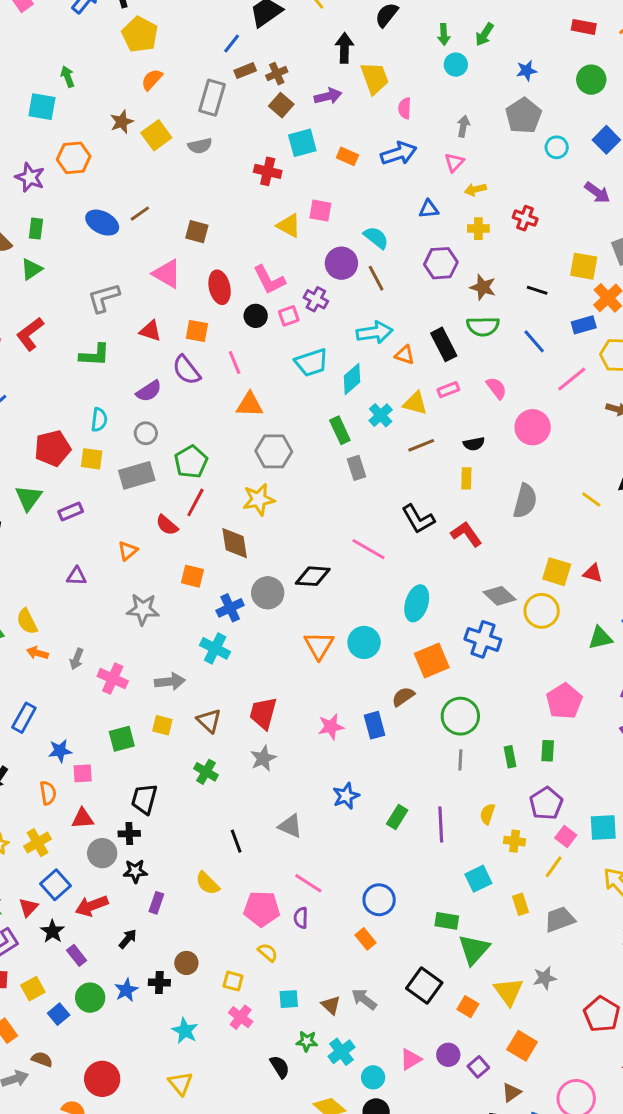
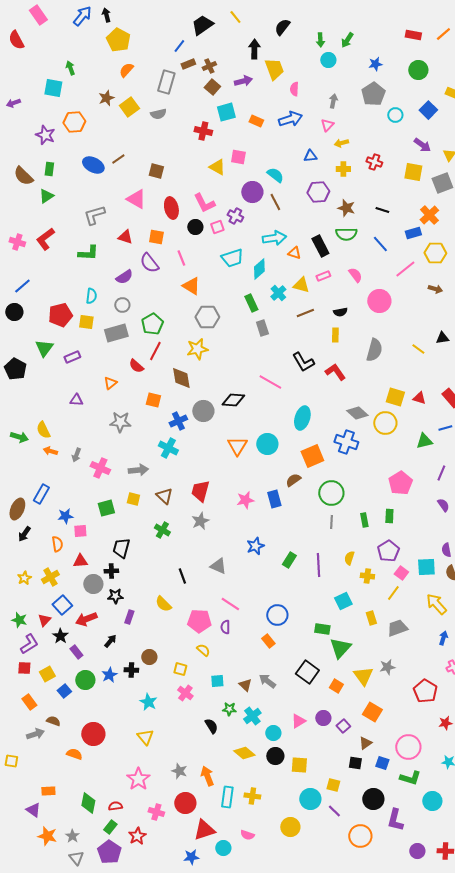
yellow square: (584, 266) -> (413, 172), moved
orange triangle: (250, 405) -> (191, 286), turned 30

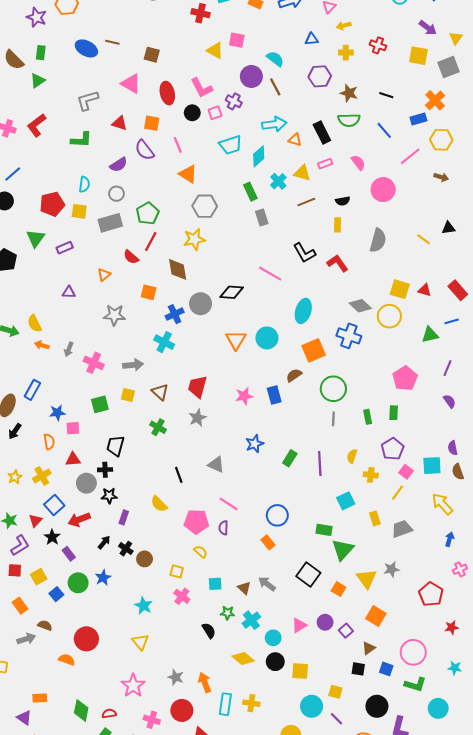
brown line: (118, 159) -> (112, 42), turned 48
black cross: (131, 670) -> (126, 549), moved, turned 32

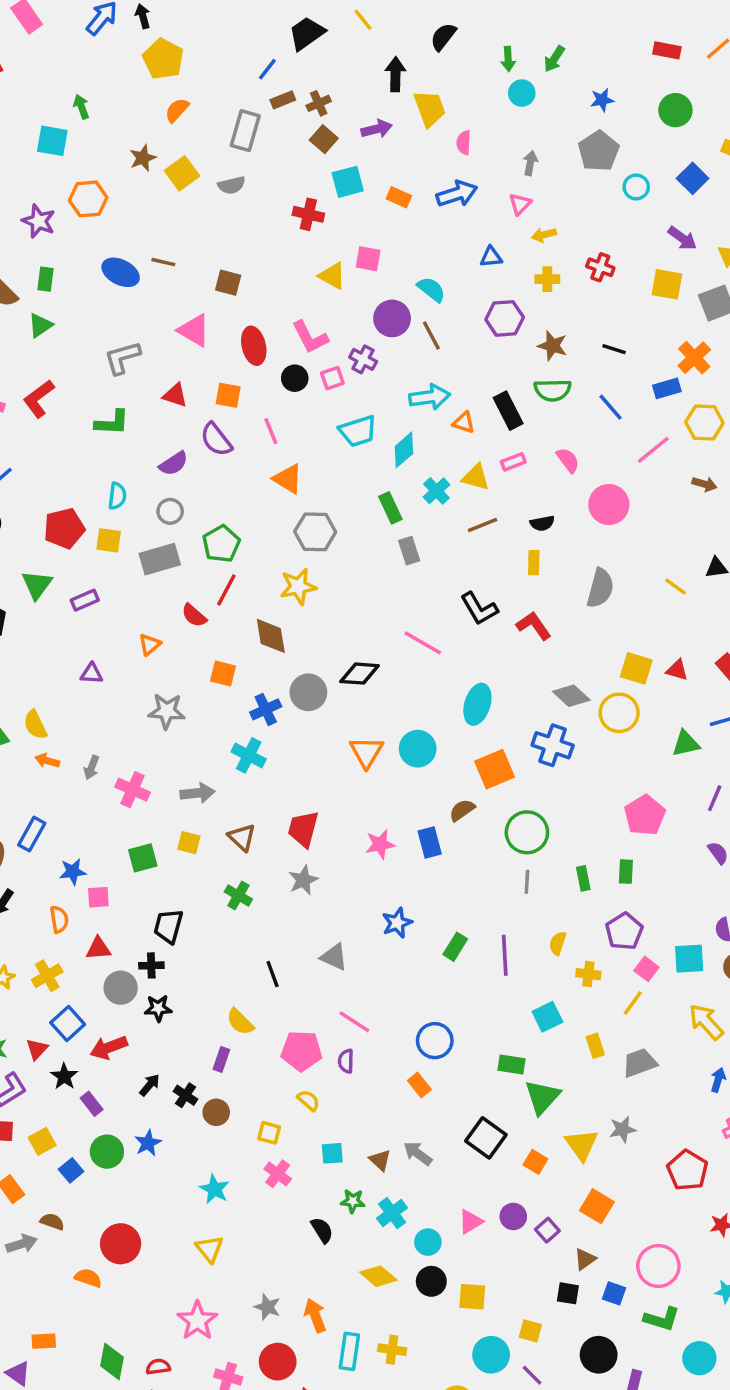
purple rectangle: (124, 517) -> (221, 1059), moved

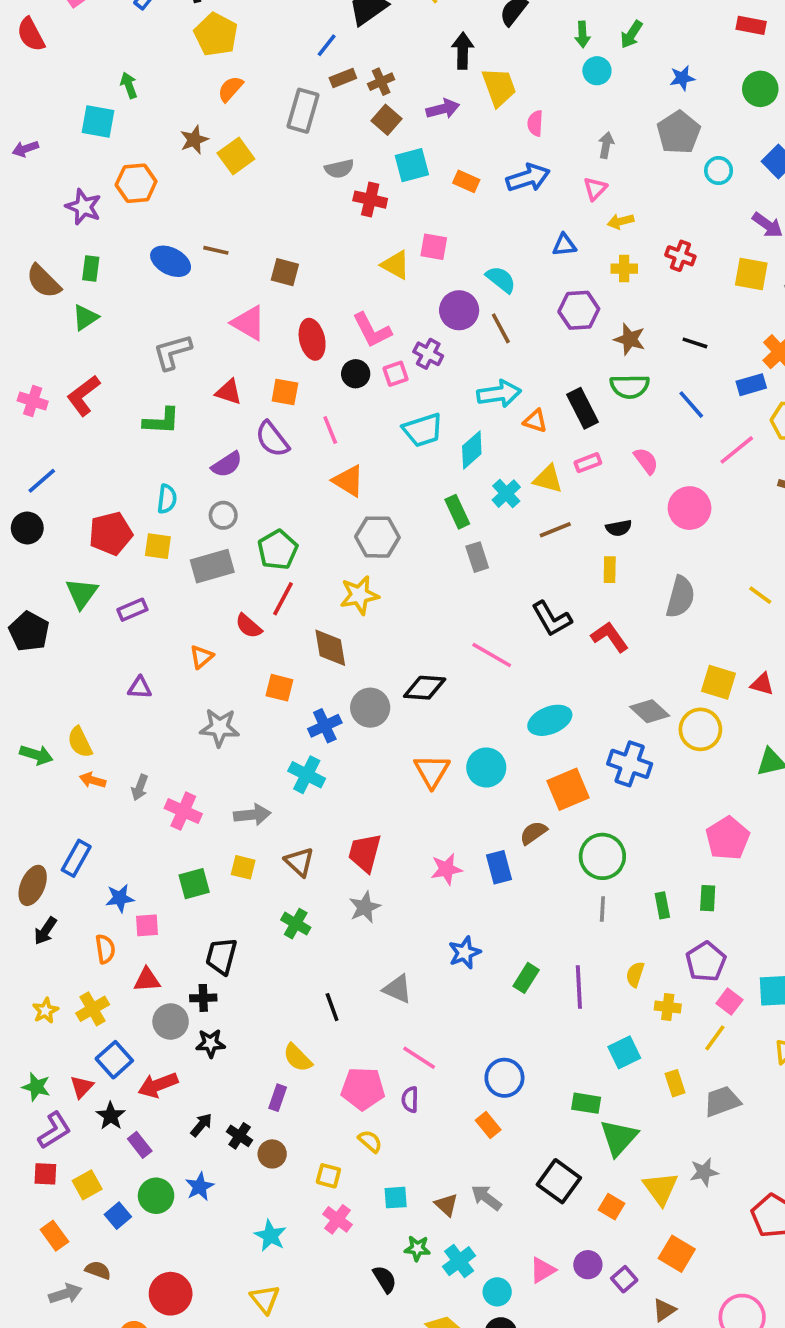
gray semicircle: (232, 185) -> (339, 169), moved
cyan ellipse: (477, 704) -> (550, 720), turned 51

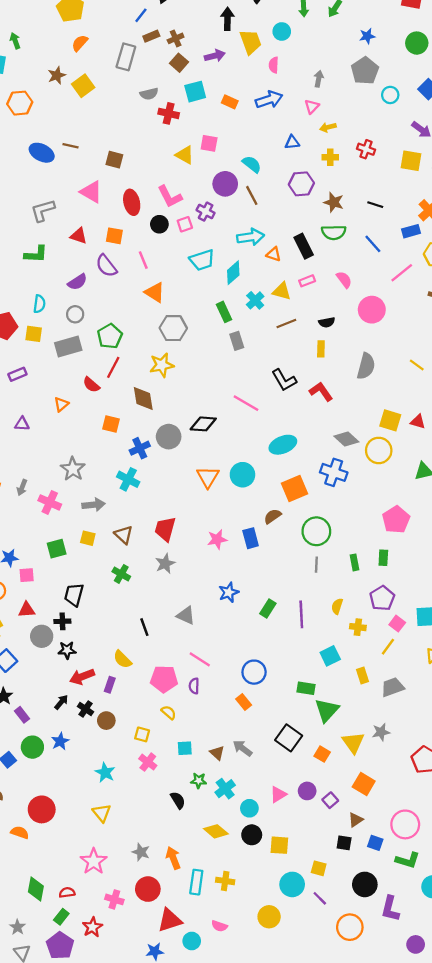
cyan circle: (597, 71) -> (282, 31), moved
gray star: (220, 728) -> (73, 469), moved, turned 30
red arrow: (158, 1085) -> (82, 677), moved

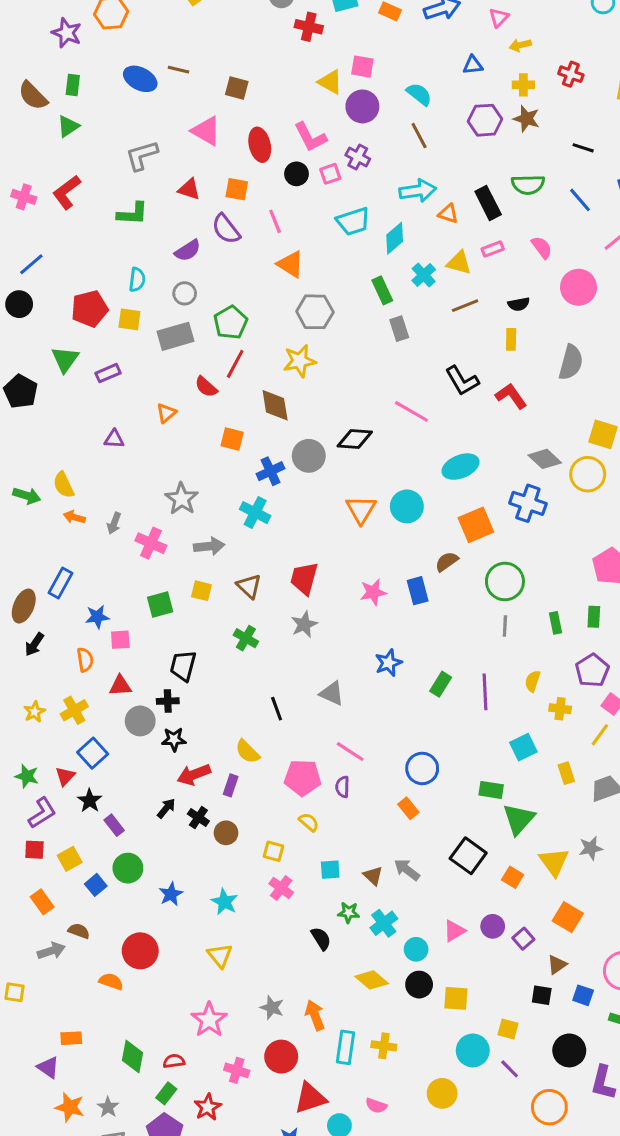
purple circle: (225, 184) -> (362, 106), moved
brown star: (334, 202) -> (526, 119), moved
blue star: (60, 741) -> (171, 894), moved

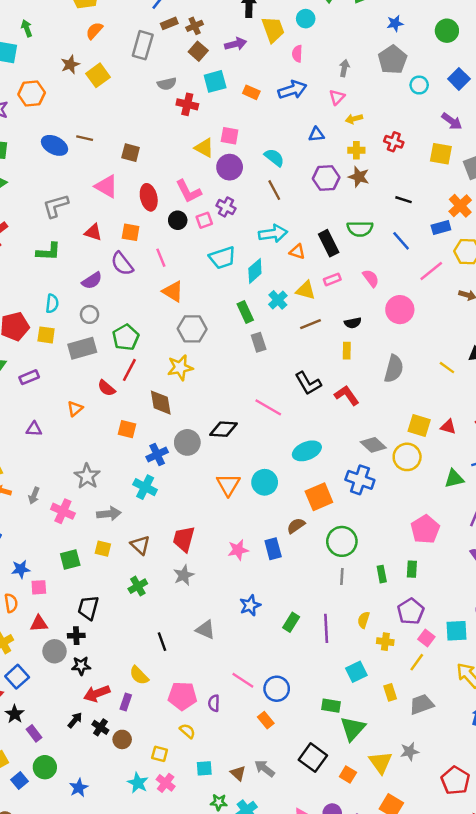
green cross: (246, 638) -> (138, 586), turned 30
pink line: (350, 752) -> (243, 680), moved
cyan star: (224, 902) -> (138, 783), moved

